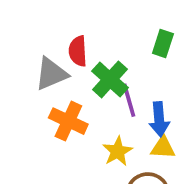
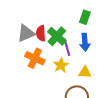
red semicircle: (78, 51) -> (41, 33), moved
blue arrow: (159, 119) -> (85, 42), moved
yellow star: (118, 151) -> (61, 65), moved

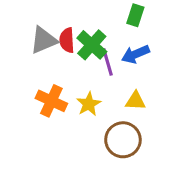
blue arrow: (85, 42) -> (135, 54), turned 72
orange cross: (35, 58) -> (51, 101), moved
yellow star: (61, 65) -> (89, 104), moved

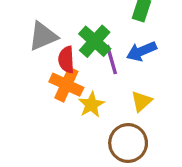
red semicircle: (67, 40) -> (66, 60), moved
orange cross: (51, 101) -> (66, 85), moved
yellow triangle: (135, 101) -> (141, 101), turned -45

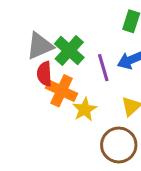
green cross: (95, 41) -> (69, 51), moved
red semicircle: (66, 60) -> (44, 74), moved

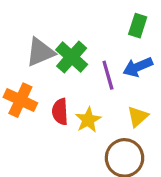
red semicircle: (44, 74) -> (60, 112), moved
orange cross: (61, 91) -> (20, 100), moved

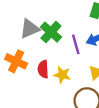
yellow star: (88, 120) -> (62, 75), turned -30

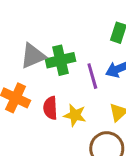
green cross: (51, 32) -> (60, 60), turned 35

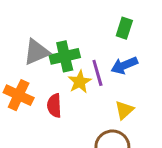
yellow star: (75, 115) -> (80, 82), moved, turned 30

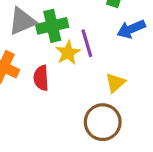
blue arrow: (124, 65) -> (131, 29), moved

